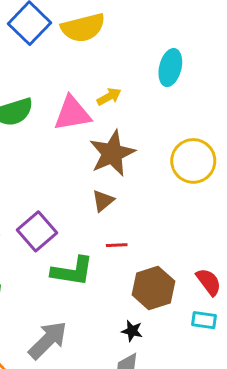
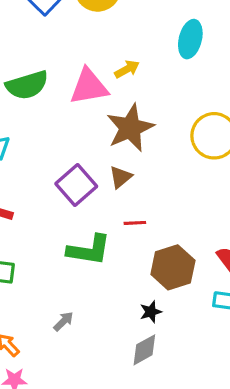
purple square: (37, 231) -> (76, 185), moved
black star: (132, 331) -> (151, 312), turned -30
gray arrow: (48, 340) -> (64, 321), size x0.5

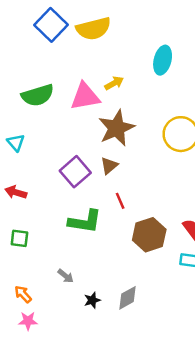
red line: (135, 223) -> (120, 201), turned 70
black star: (151, 312) -> (92, 300), moved
gray arrow: (64, 321) -> (66, 276), turned 84

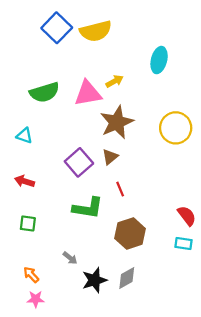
cyan triangle: (16, 143) -> (24, 136), turned -30
brown hexagon: (149, 235) -> (130, 234), moved
black star: (92, 300) -> (95, 280), size x1.6

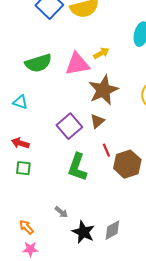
green L-shape: (88, 208) -> (77, 167), turned 100
green square: (28, 224) -> (23, 168), moved
brown hexagon: (130, 234) -> (127, 164), moved
black star: (95, 280) -> (83, 232), turned -30

